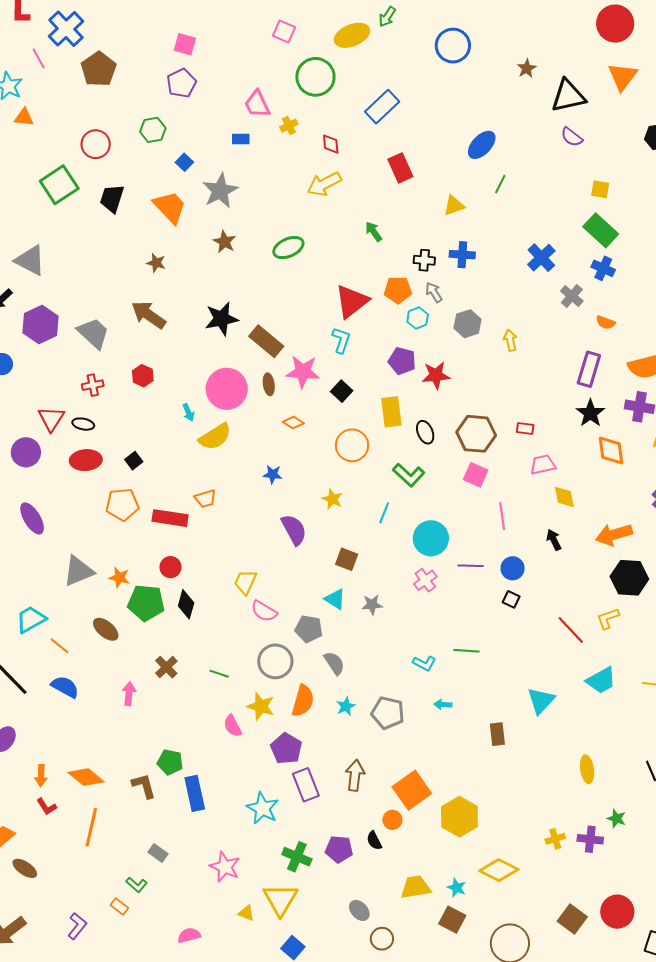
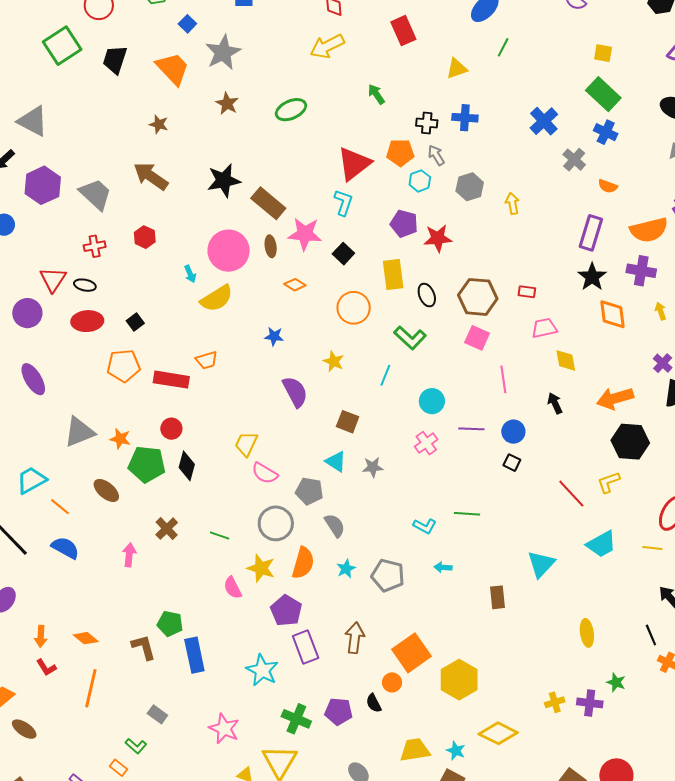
cyan circle: (431, 538) -> (432, 401), size x0.7
orange diamond: (86, 777) -> (86, 638), size x0.7

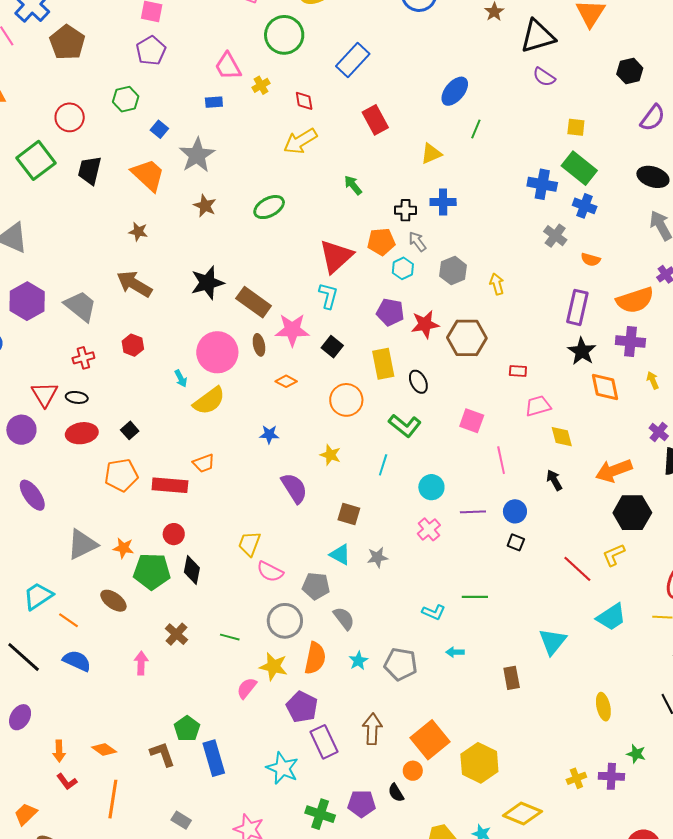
blue cross: (544, 121) -> (542, 184), moved, turned -32
brown hexagon: (478, 297) -> (467, 338), moved
pink semicircle: (233, 588) -> (247, 688), turned 70
green pentagon: (170, 624) -> (187, 729), turned 30

